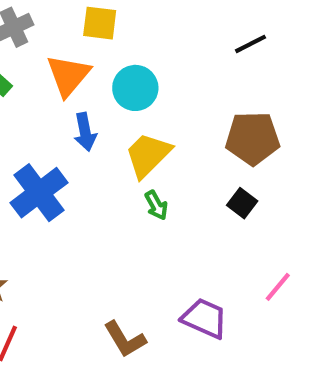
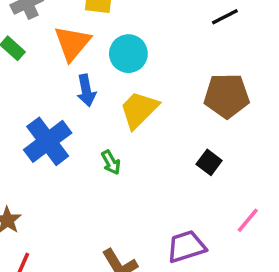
black square: (242, 203) -> (209, 162), moved
green arrow: (156, 205) -> (111, 162), moved
purple trapezoid: (204, 318) -> (186, 247), turned -42

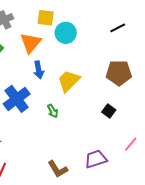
cyan circle: (128, 54) -> (66, 33), moved

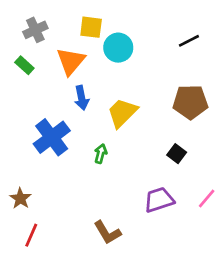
green arrow: (53, 111) -> (101, 154), turned -136
purple trapezoid: (96, 159) -> (159, 200), moved

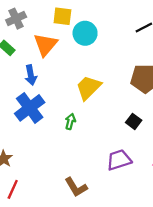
blue arrow: (82, 98) -> (31, 75), moved

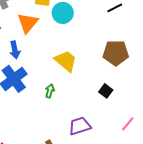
yellow trapezoid: (88, 88) -> (66, 61), turned 85
purple trapezoid: (119, 160) -> (80, 126), moved

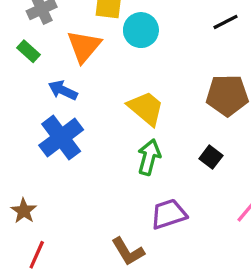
blue arrow: (15, 50) -> (63, 90), turned 126
green arrow: (50, 91) -> (149, 157), moved, size x1.5

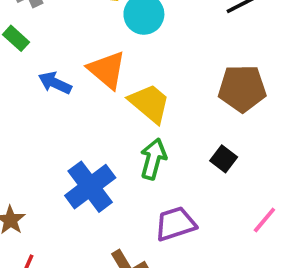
orange triangle: (84, 46) -> (107, 70), moved, turned -30
blue cross: (61, 138) -> (90, 187), moved

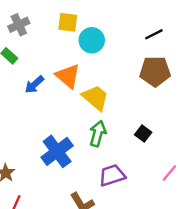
blue arrow: (55, 83) -> (34, 85), turned -66
brown pentagon: (242, 88) -> (155, 71), moved

